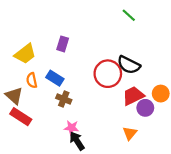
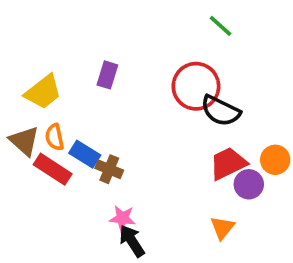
red circle: (108, 74) -> (196, 86), moved
blue rectangle: (55, 78) -> (85, 154), moved
brown triangle: (14, 96) -> (24, 141), moved
red rectangle: (21, 117) -> (53, 169), moved

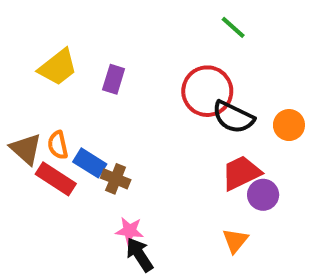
yellow trapezoid: (43, 92) -> (58, 67), moved
orange circle: (275, 160) -> (289, 125), moved

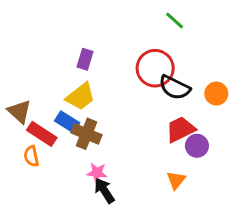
yellow trapezoid: (58, 67) -> (81, 97), moved
orange semicircle: (58, 145) -> (31, 156), moved
brown cross: (116, 179) -> (87, 134), size x1.4

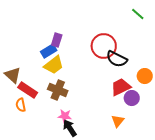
green line: (175, 20) -> (138, 14), moved
orange circle: (216, 94) -> (145, 76), moved
blue rectangle: (67, 122) -> (49, 51), moved, turned -63

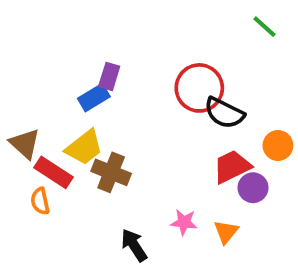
yellow trapezoid: (54, 65) -> (84, 147), moved
pink star: (65, 116) -> (184, 222), moved

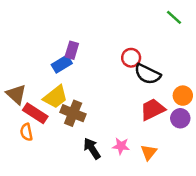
red circle: (199, 88) -> (131, 58), size x0.6
purple circle: (253, 188) -> (180, 118), moved
black arrow: (134, 245) -> (92, 149), moved

